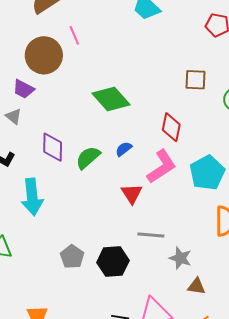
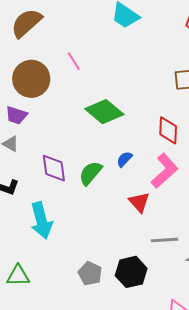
pink line: (74, 35) -> (74, 61), moved

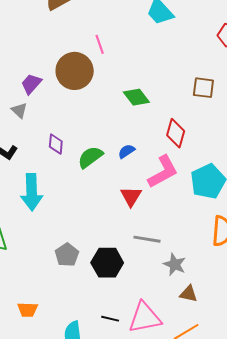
brown circle: (31, 79) -> (75, 71), moved
green diamond: (104, 112) -> (136, 97), moved, size x0.7
purple trapezoid: (16, 115) -> (31, 84), turned 100
purple diamond: (54, 168) -> (56, 144), size x0.7

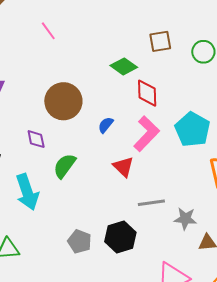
brown circle: (75, 71) -> (63, 101), moved
green diamond: (136, 97) -> (124, 66), moved
green semicircle: (90, 157) -> (65, 166), moved

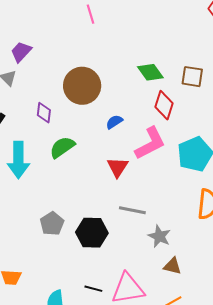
brown square: (160, 41) -> (192, 77), moved

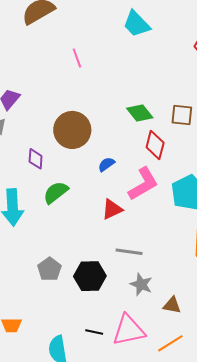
red triangle: (118, 167) -> (112, 209), turned 35
gray star: (159, 236) -> (141, 284), moved

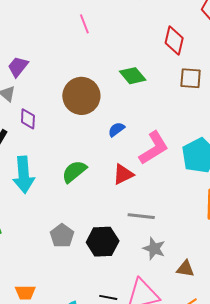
green diamond: (140, 113) -> (133, 76), moved
red diamond: (155, 145) -> (174, 41), moved
purple diamond: (36, 159) -> (28, 119), moved
green semicircle: (56, 192) -> (74, 172), moved

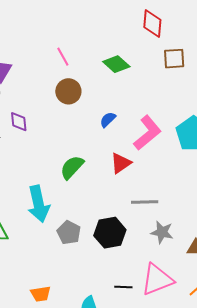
pink line: (84, 24) -> (63, 57), moved
brown circle: (81, 96) -> (68, 91), size x0.7
cyan arrow: (24, 175) -> (39, 204), moved

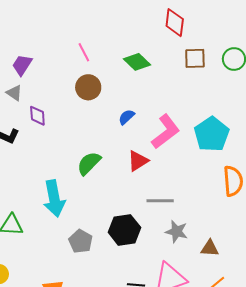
gray pentagon: (69, 232) -> (81, 241), moved

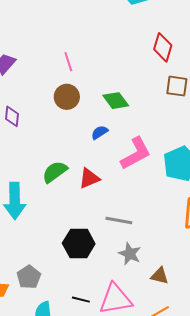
green diamond: (137, 62) -> (116, 101), moved
red triangle: (138, 161) -> (89, 178), moved
gray pentagon: (81, 241) -> (29, 277), moved

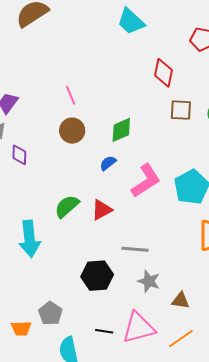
green diamond: (116, 101) -> (121, 130), turned -72

